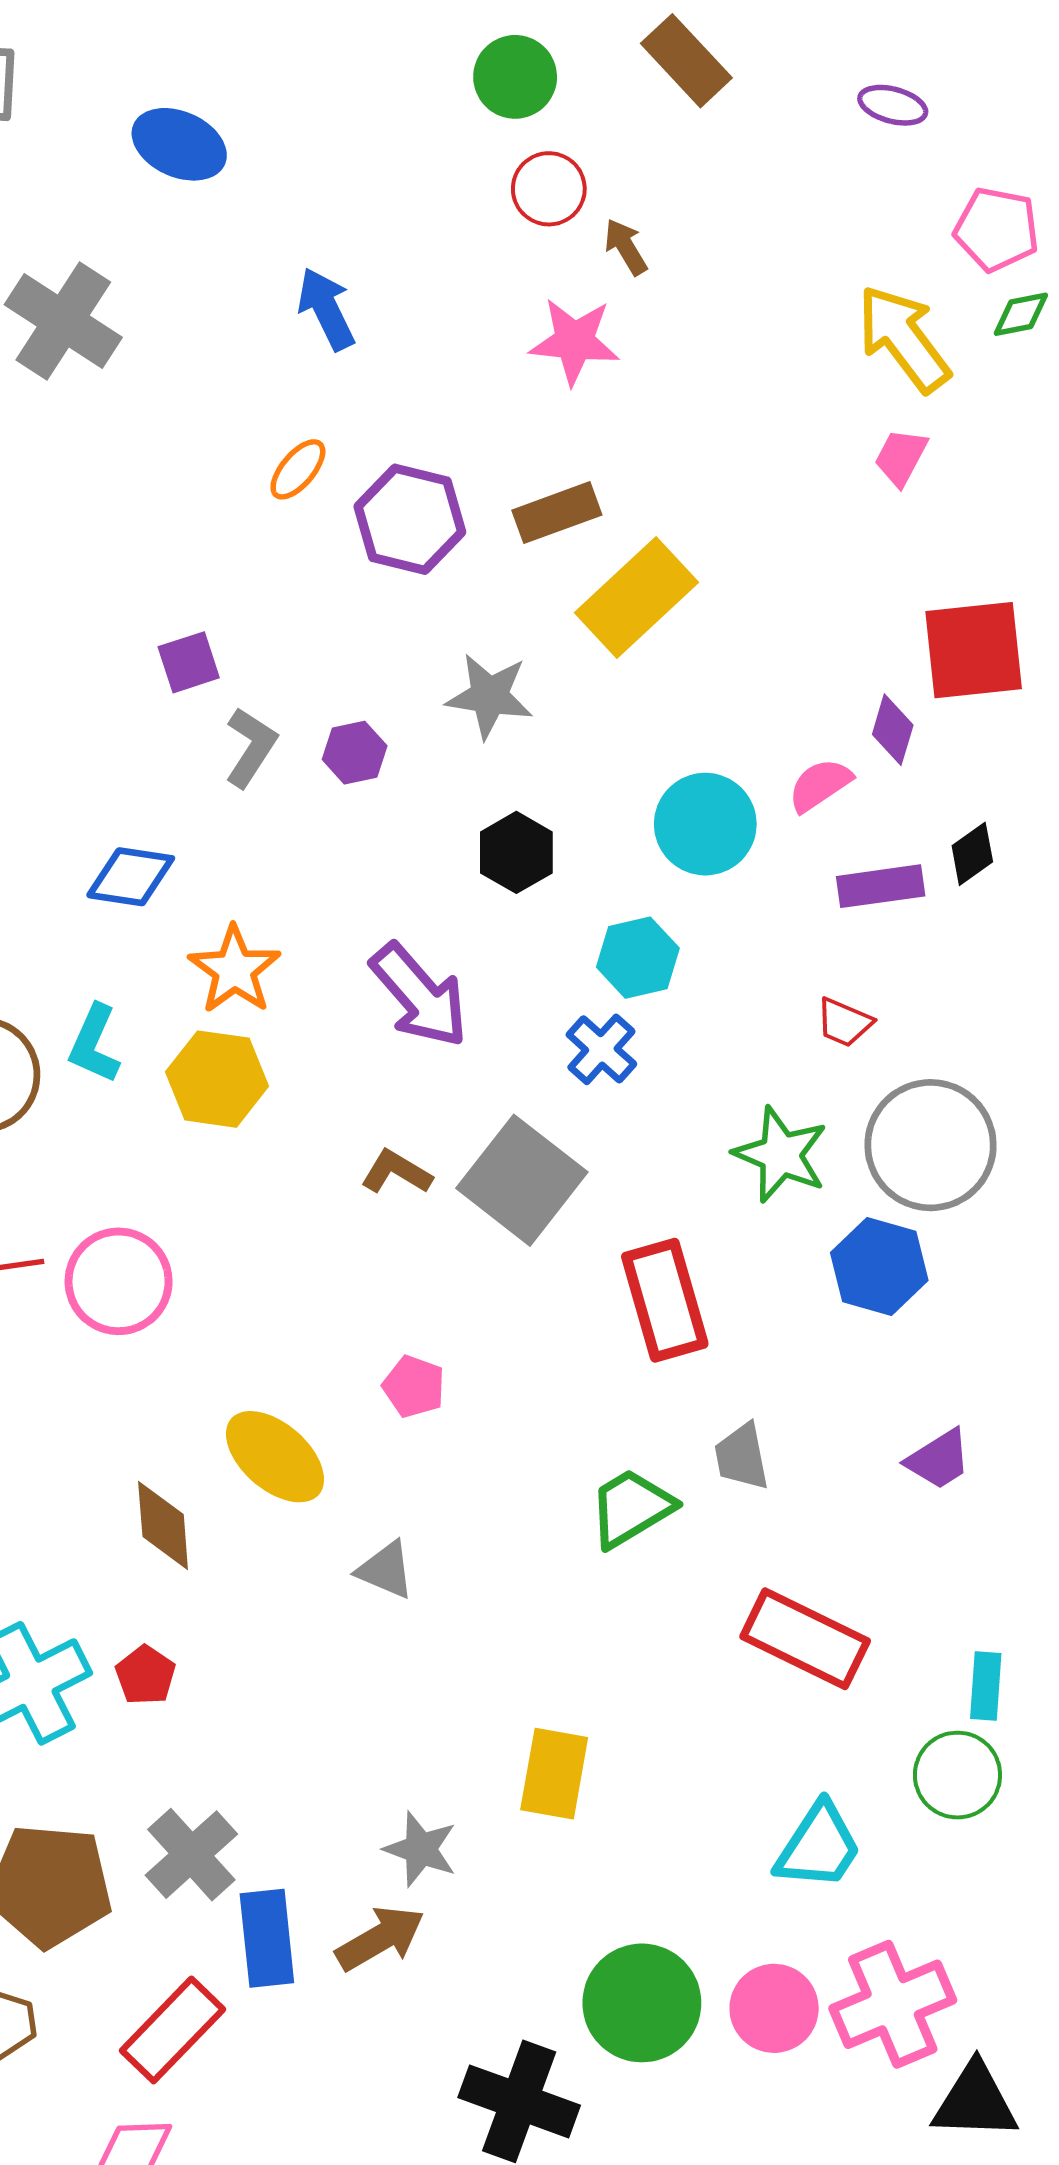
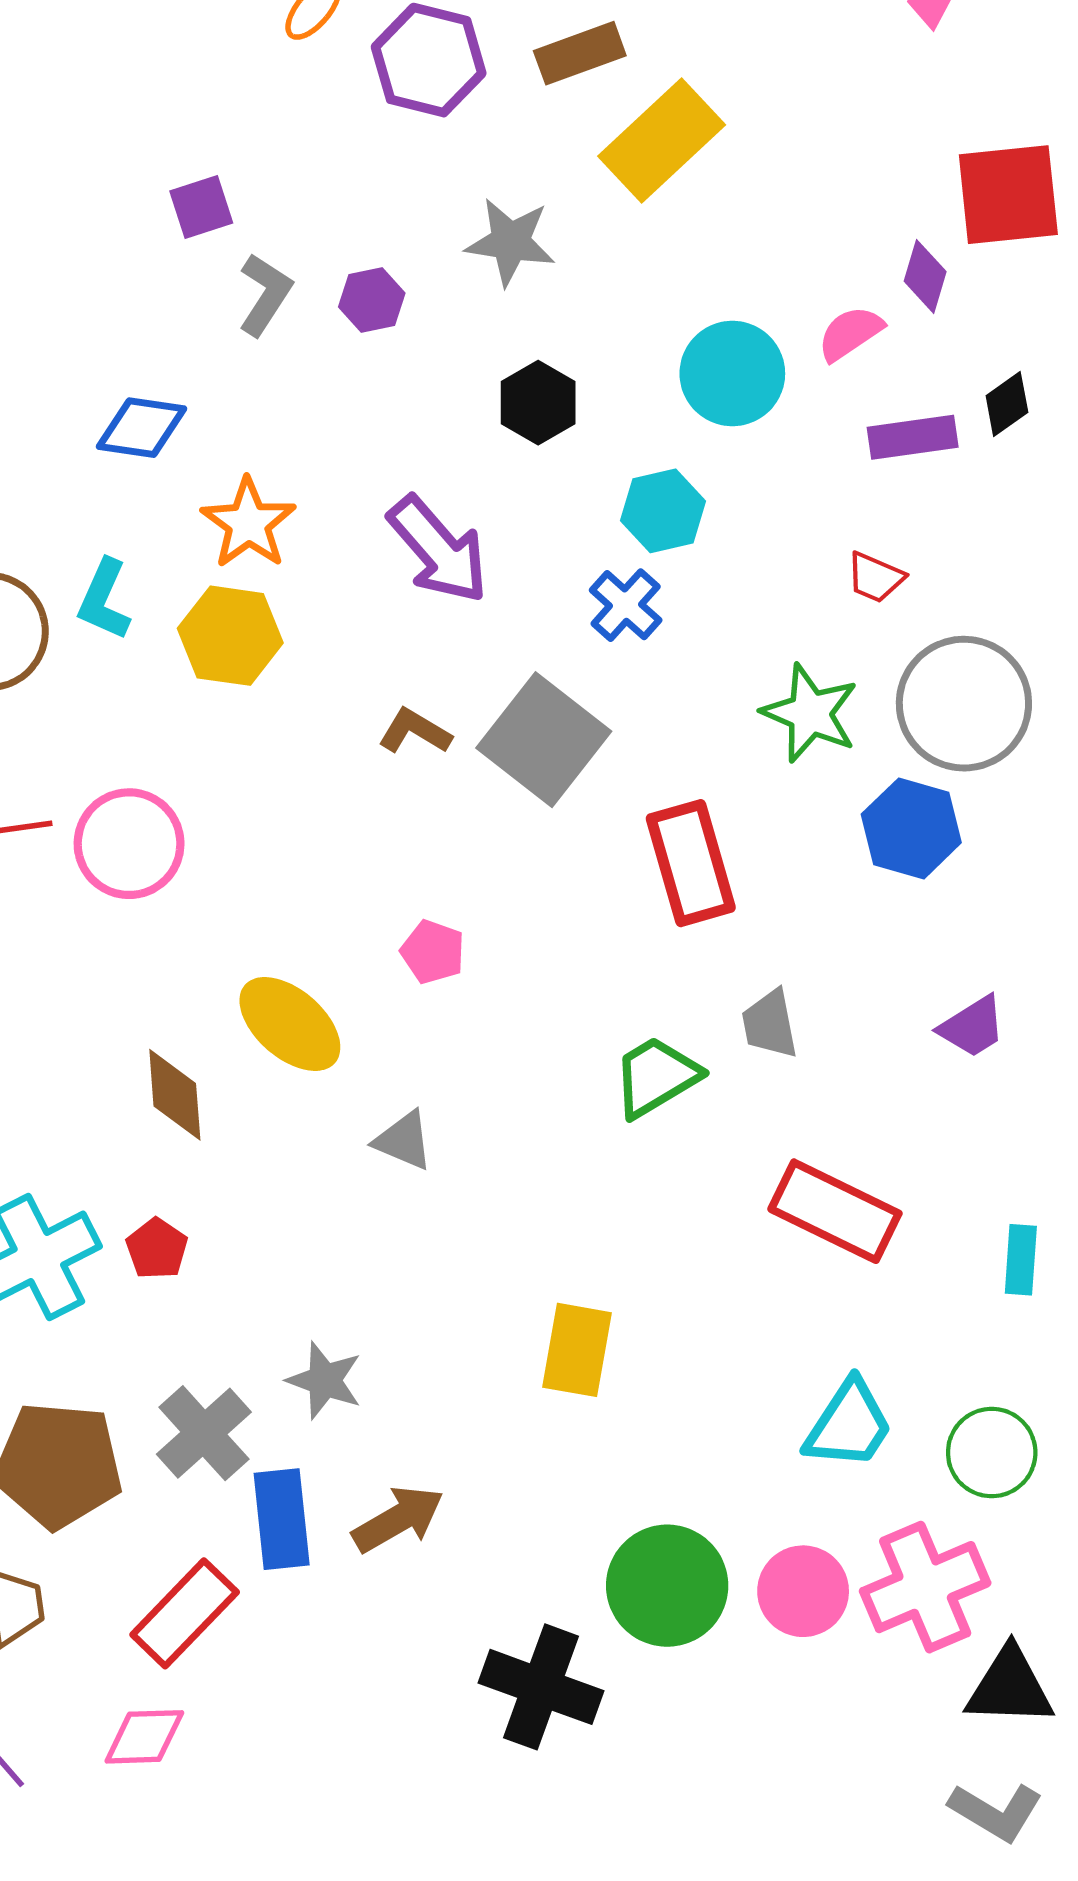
green circle: (957, 1775) -> (992, 1453), moved
gray star: (421, 1849) -> (325, 1380), moved

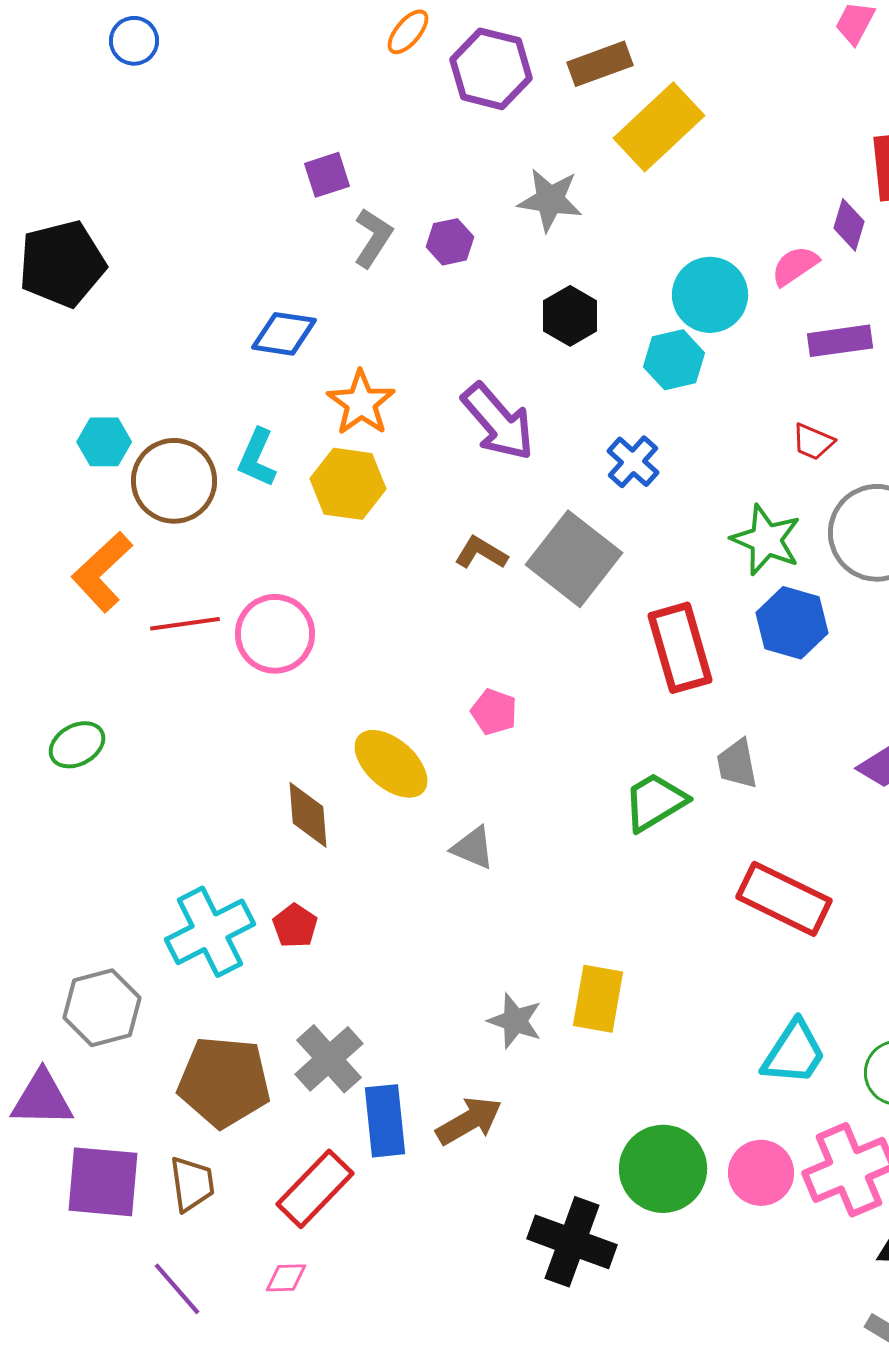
cyan hexagon: (663, 511) -> (674, 360), moved
blue hexagon: (911, 828) -> (792, 623), moved
gray star: (325, 1380) -> (515, 1021), moved
pink diamond: (144, 1737) -> (286, 1278), size x0.7

